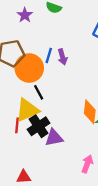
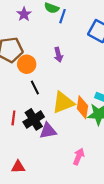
blue line: (49, 55) -> (62, 16), moved
orange circle: (29, 68) -> (27, 64), size x0.7
yellow triangle: (27, 110) -> (63, 103), moved

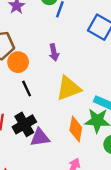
yellow triangle: (63, 103) -> (68, 88), moved
orange diamond: (82, 107) -> (76, 129), moved

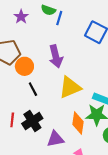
purple arrow: (54, 52) -> (56, 56), size x1.5
purple triangle: (40, 138) -> (55, 139), moved

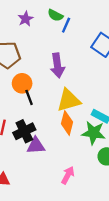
orange circle: (24, 66) -> (22, 83), moved
orange diamond: (78, 123) -> (67, 123), moved
purple triangle: (55, 139) -> (36, 146), moved

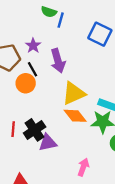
purple star: (26, 19) -> (33, 46), moved
black line: (29, 97) -> (33, 69), moved
orange diamond: (67, 123) -> (75, 116), turned -45

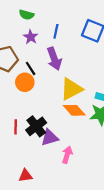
green semicircle: (49, 12) -> (27, 15), moved
blue line: (61, 20) -> (56, 31), moved
purple star: (33, 46) -> (31, 37), moved
pink arrow: (83, 167) -> (67, 155), moved

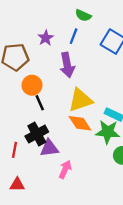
green semicircle: (27, 15) -> (83, 15), moved
black line: (31, 68) -> (40, 103), moved
red line: (16, 127) -> (14, 150), moved

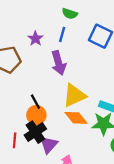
orange circle: (32, 85) -> (36, 115), moved
purple triangle: (49, 148) -> (49, 145), turned -36
red line: (14, 150) -> (15, 140), moved

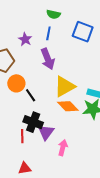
orange circle: (36, 115) -> (16, 83), moved
black cross: (35, 132) -> (33, 122), turned -30
red line: (15, 140) -> (22, 136), moved

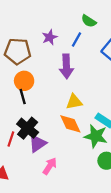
yellow triangle: (65, 86) -> (74, 102), size x0.7
black line: (31, 95) -> (23, 97), moved

